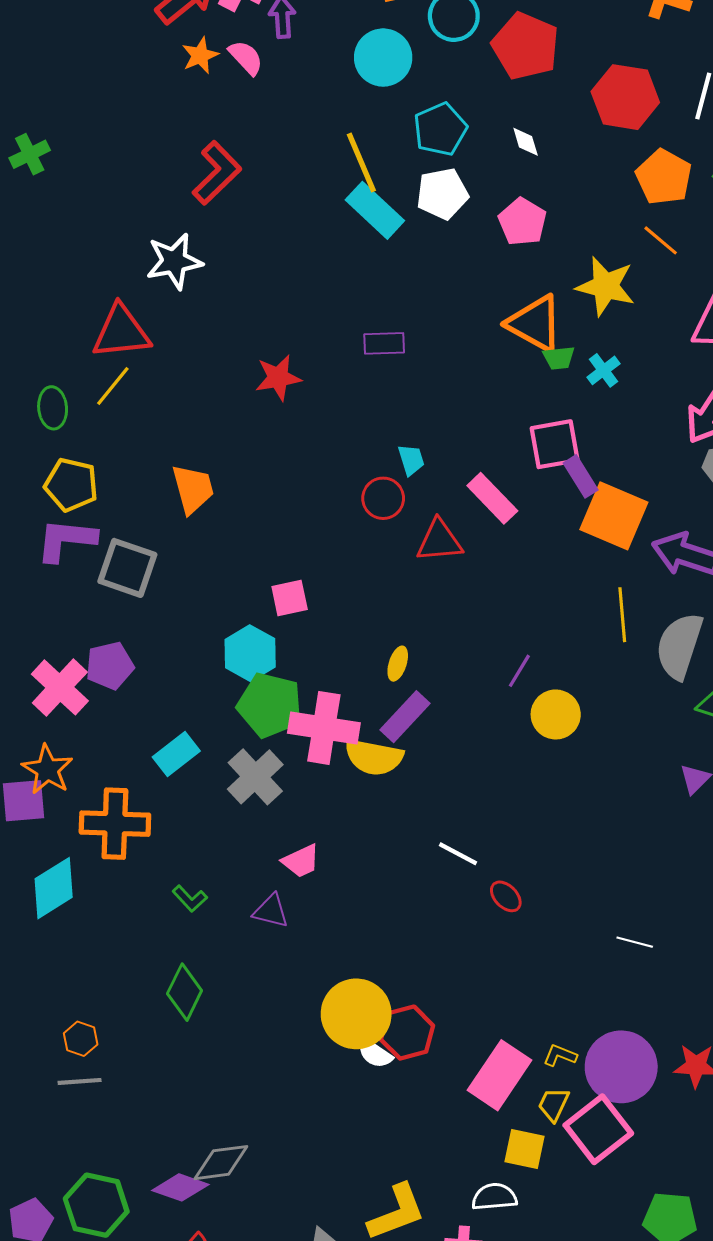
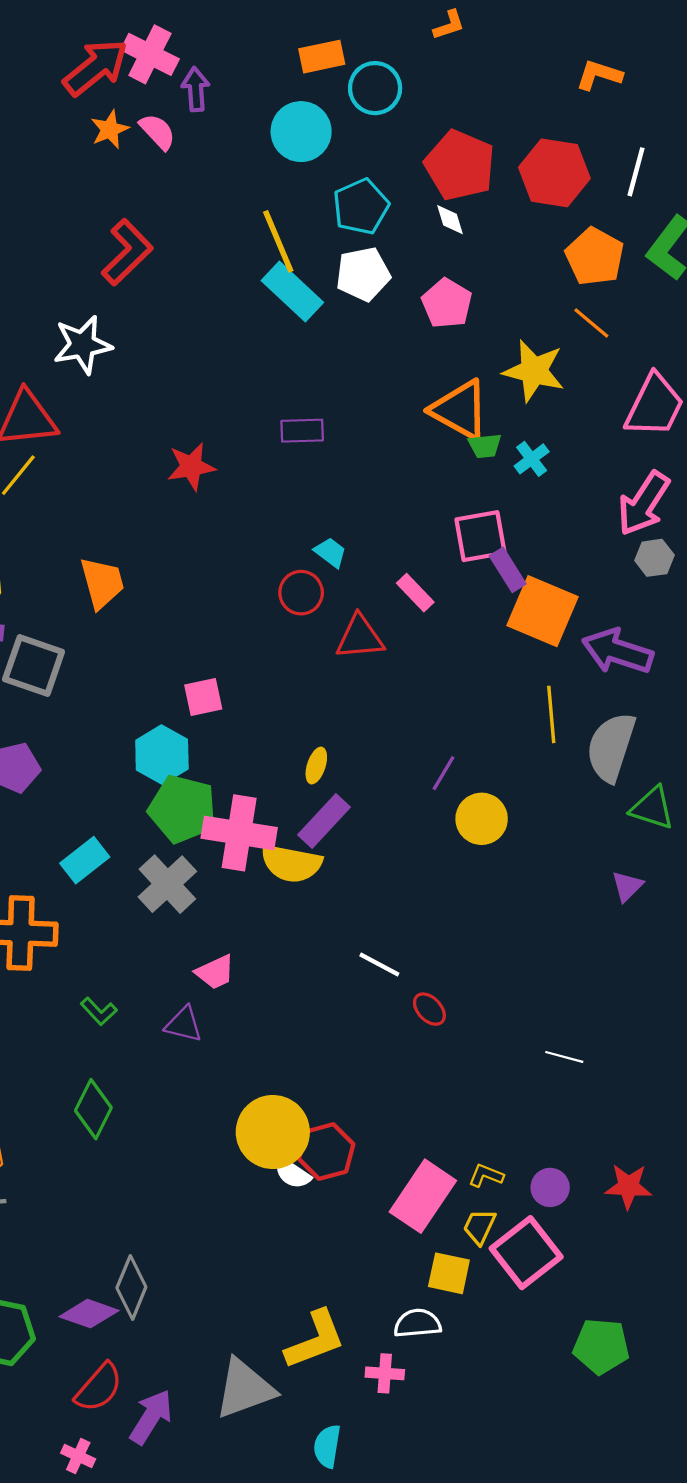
red pentagon: (526, 46) -> (460, 165), moved
cyan trapezoid: (411, 460) -> (330, 552), turned -36
pink rectangle: (492, 498) -> (415, 593), size x0.7
purple circle: (621, 1067) -> (550, 1187), size x0.5
gray diamond: (221, 1163) -> (131, 1287), turned -60

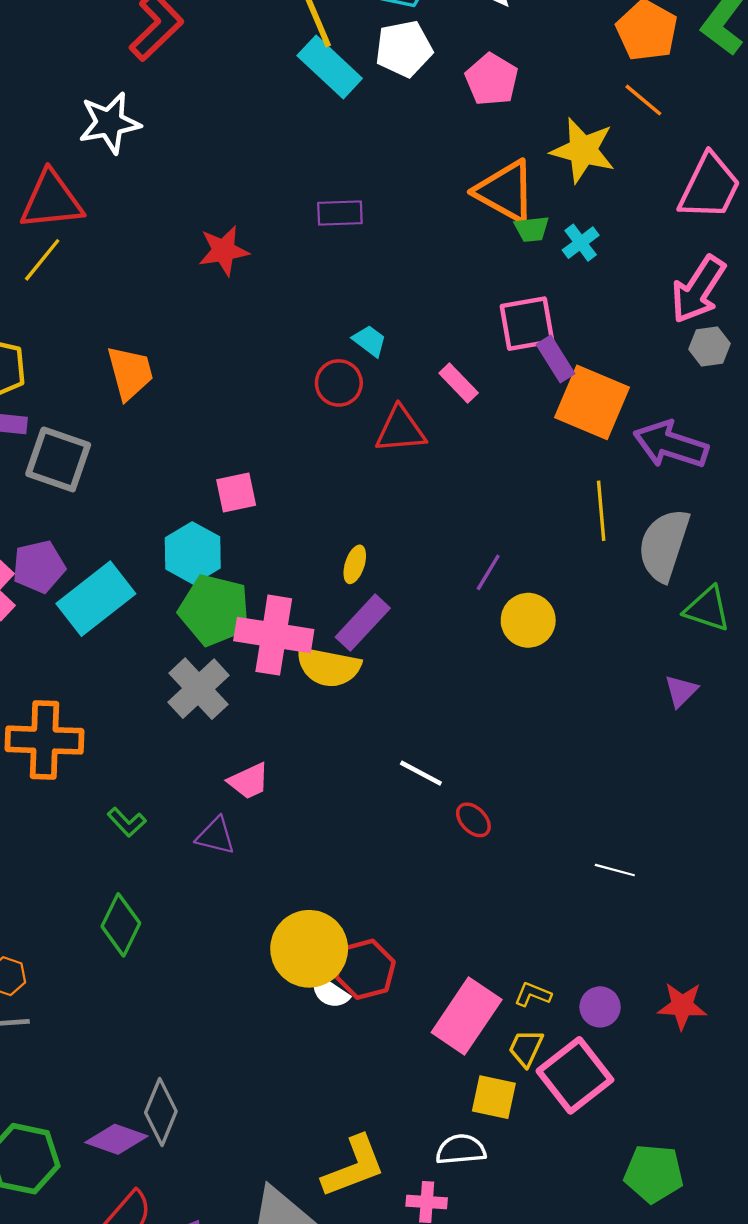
cyan rectangle: (85, 860) -> (96, 599), moved, size x1.5

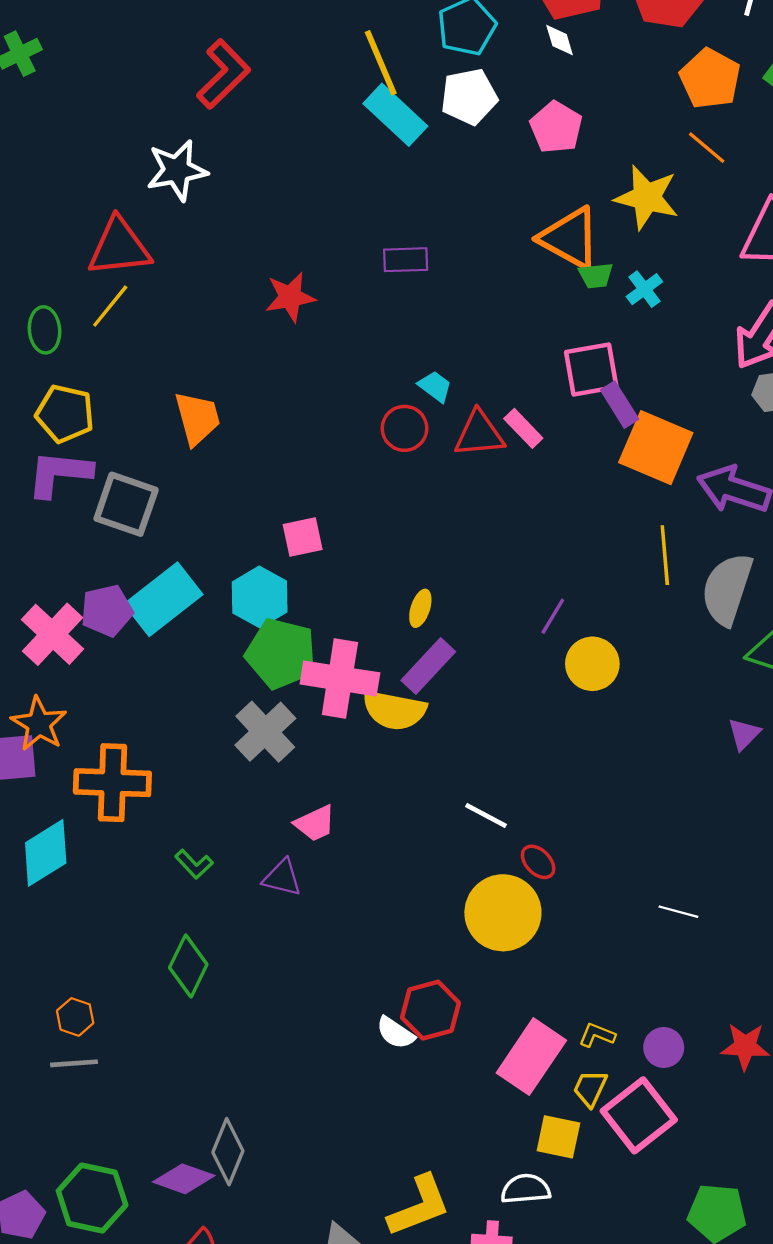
red triangle: (400, 430) -> (479, 434), moved
cyan rectangle: (96, 599) -> (163, 599), moved
yellow circle: (309, 949) -> (503, 913), moved

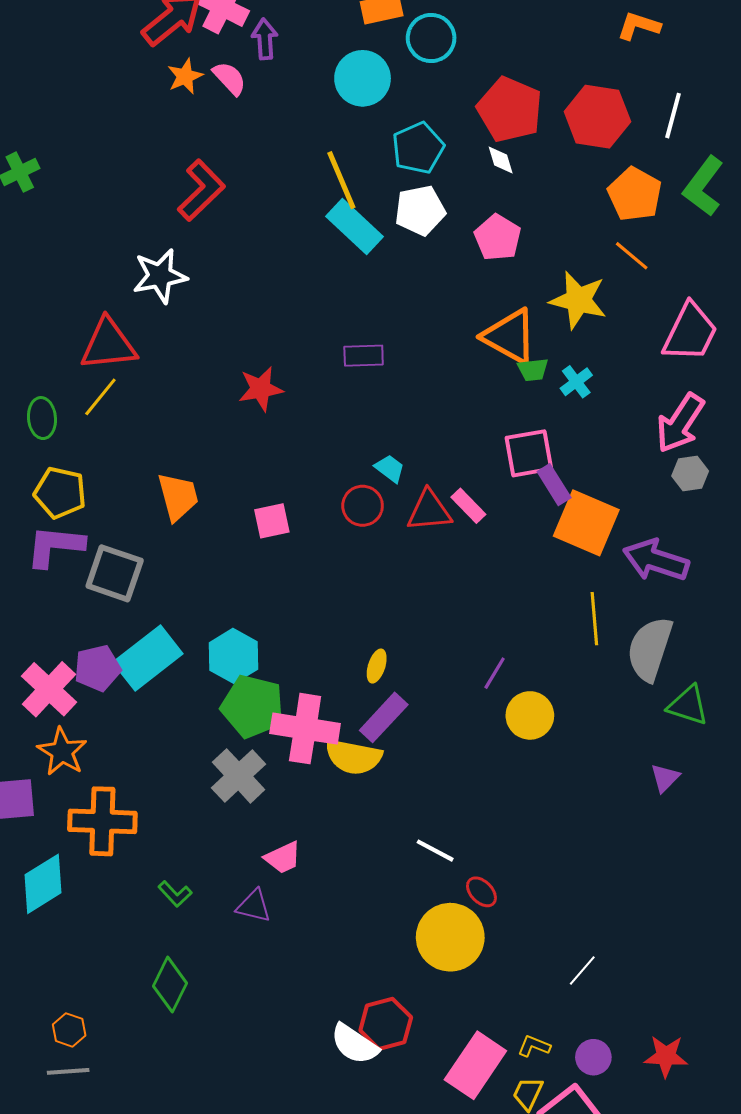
pink square: (303, 537) -> (272, 521), moved
orange star: (39, 724) -> (62, 752), moved
white line: (678, 912) -> (582, 970), moved, turned -64
white semicircle: (395, 1033) -> (354, 1044), size x1.4

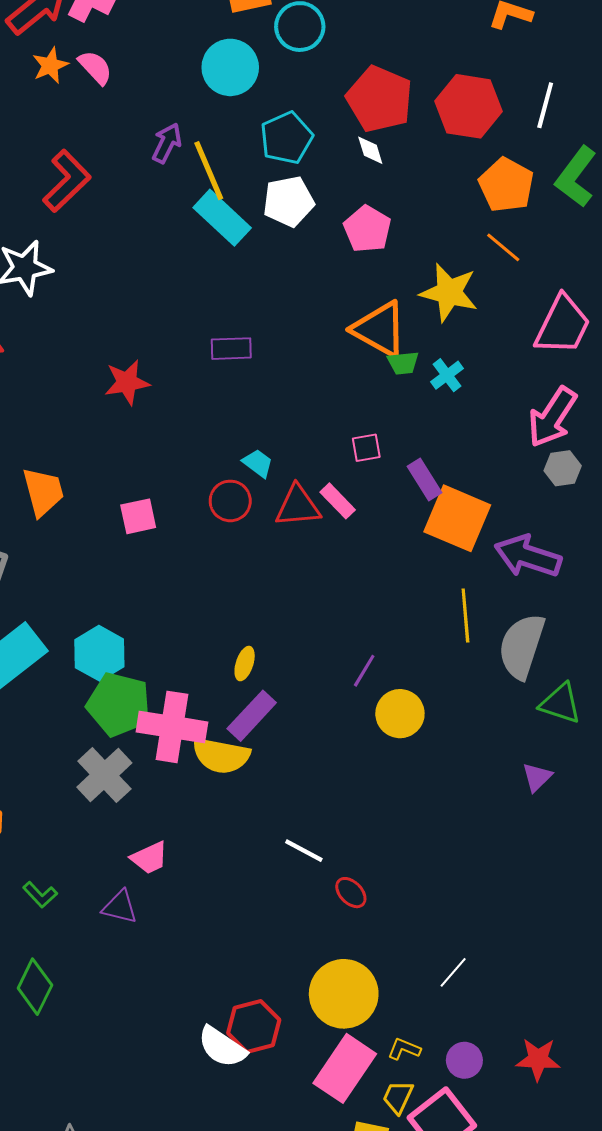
purple arrow: (265, 39) -> (167, 143), moved, turned 30
pink square: (529, 453) -> (366, 448), moved, size x0.6
yellow circle: (450, 937) -> (344, 994), moved

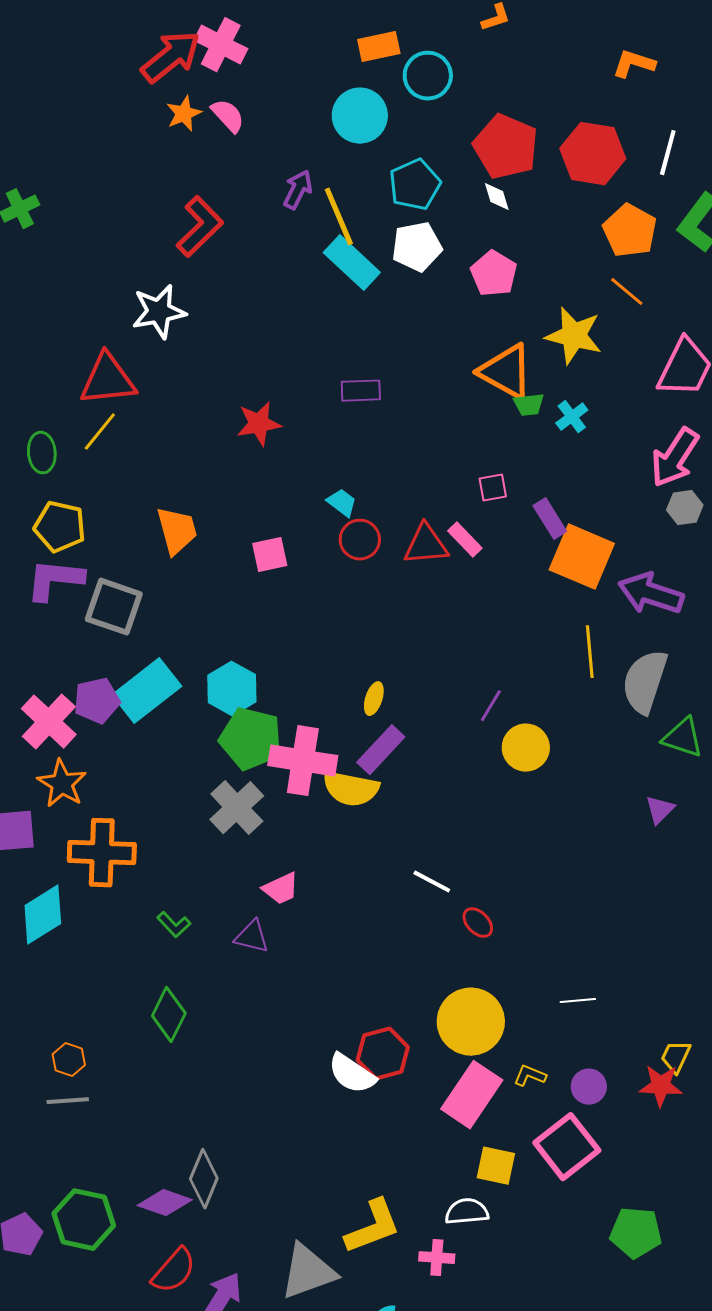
cyan trapezoid: (258, 463) -> (342, 503), moved
white line: (453, 972) -> (578, 1001), turned 44
yellow trapezoid: (398, 1097) -> (676, 1057), moved

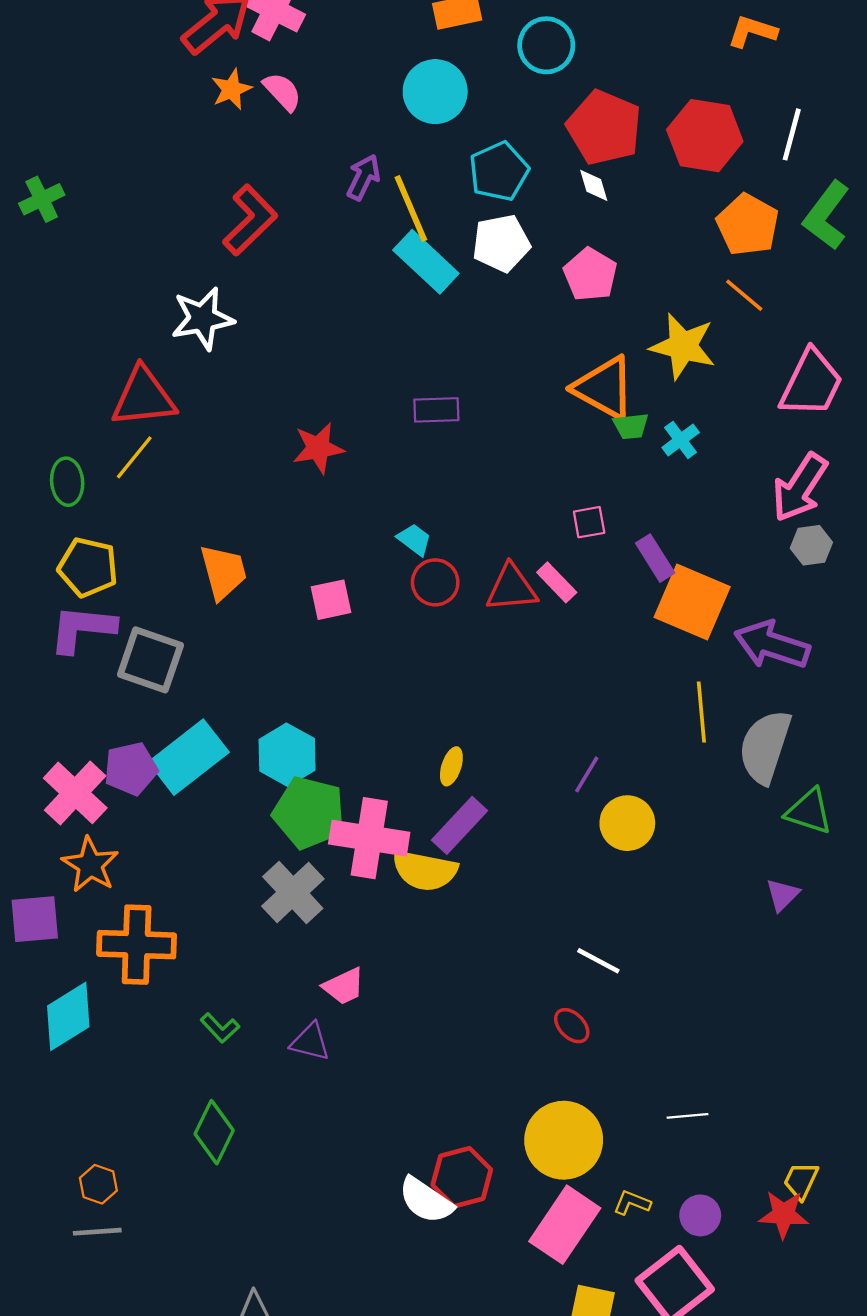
cyan circle: (428, 76) -> (546, 45), moved
white line: (432, 882) -> (598, 961), moved

